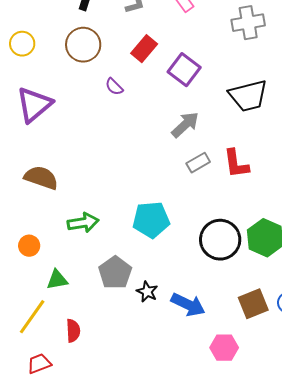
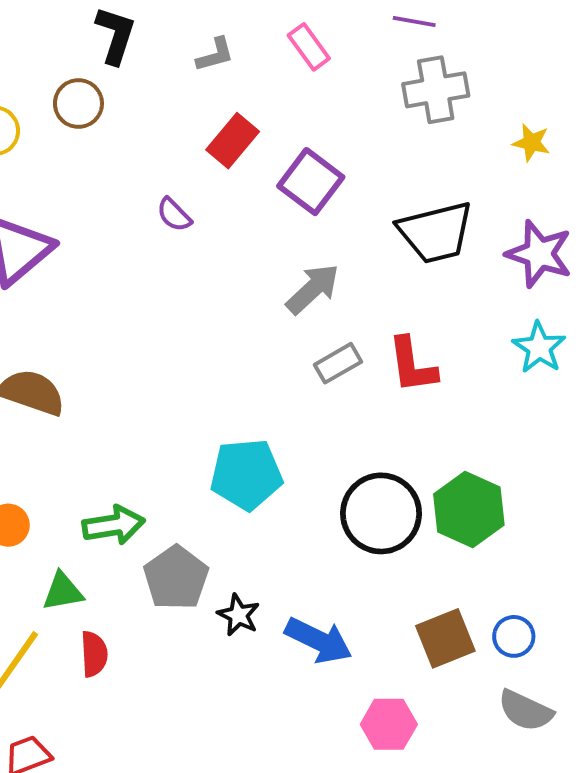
brown circle: (83, 45) -> (78, 104), moved, size x0.7
green arrow: (83, 223) -> (114, 525), moved
red semicircle: (73, 331) -> (94, 654), moved

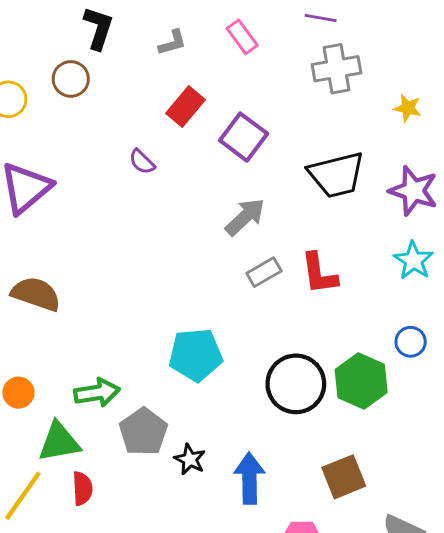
green triangle: (63, 592) -> (59, 442), size x1.4
blue circle: (514, 636) -> (411, 342), moved
blue arrow: (319, 640) -> (249, 478), turned -117

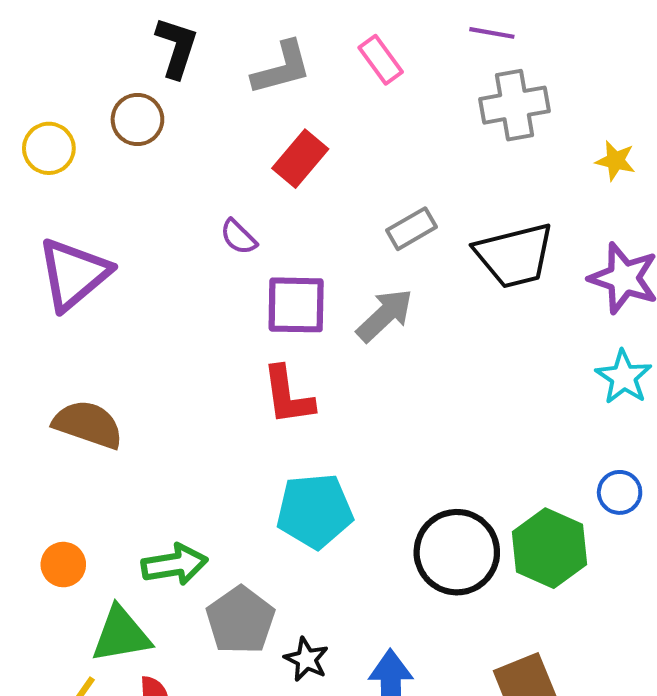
gray L-shape: (172, 43) -> (282, 68), size x1.5
purple square: (244, 137) -> (296, 305), moved, turned -36
gray rectangle: (264, 272) -> (411, 229), moved
red L-shape: (319, 274) -> (288, 396), moved

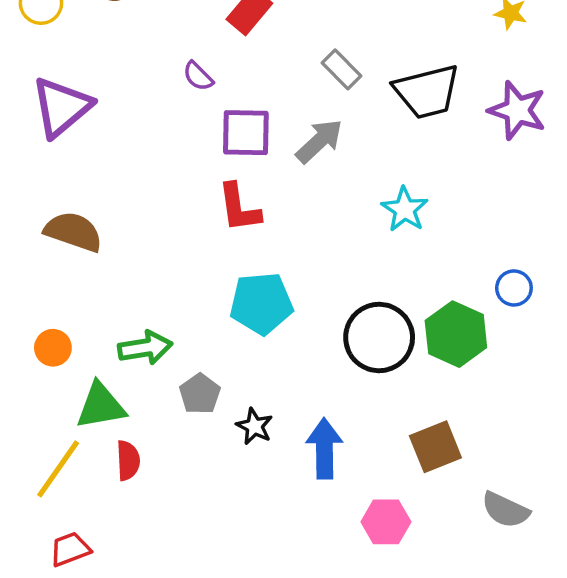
gray rectangle: (411, 229) -> (342, 69), turned 75
cyan star: (624, 377) -> (405, 209), moved
gray pentagon: (240, 620) -> (200, 394), size x0.7

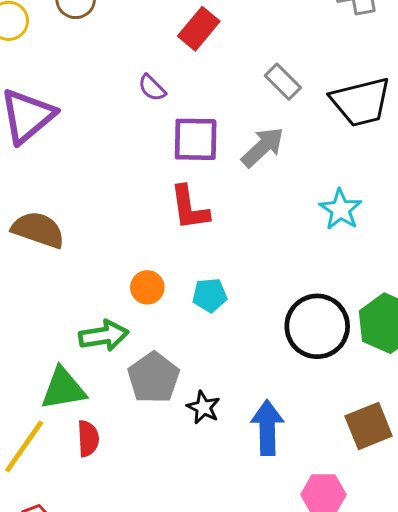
cyan pentagon: (261, 303) -> (210, 295), size x0.6
orange circle: (53, 348) -> (147, 287), moved
gray pentagon: (200, 394) -> (154, 378), size x1.4

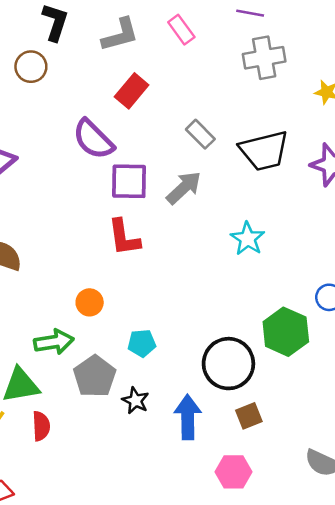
purple semicircle: (152, 88) -> (93, 139), size x1.8
cyan pentagon: (210, 295) -> (142, 343), moved
black circle: (317, 326) -> (228, 364), moved
brown square: (369, 426) -> (249, 416), moved, size x0.7

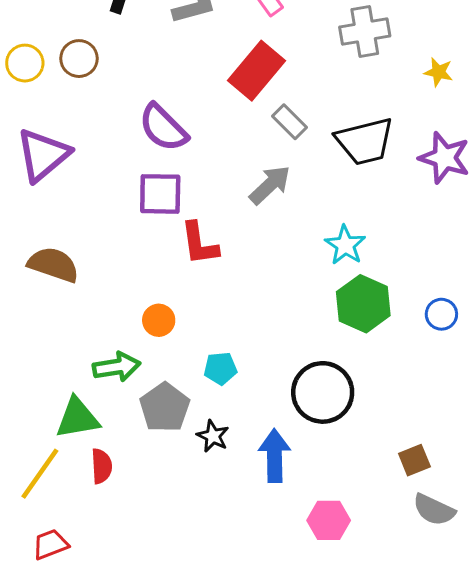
brown circle: (31, 67) -> (79, 59), moved
red rectangle: (132, 91) -> (256, 71), moved, size x1.4
purple square: (129, 181) -> (160, 194), moved
green hexagon: (286, 332) -> (363, 304), moved
brown square: (249, 416) -> (414, 460), moved

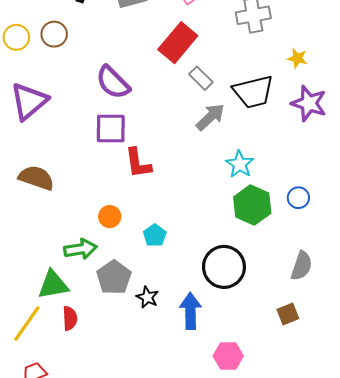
yellow star: (438, 72) -> (297, 58), moved
gray arrow: (270, 185) -> (210, 117), moved
blue circle: (441, 314) -> (298, 198), moved
cyan pentagon: (220, 368) -> (155, 235), moved, turned -30
gray semicircle: (434, 510) -> (302, 266), moved, turned -96

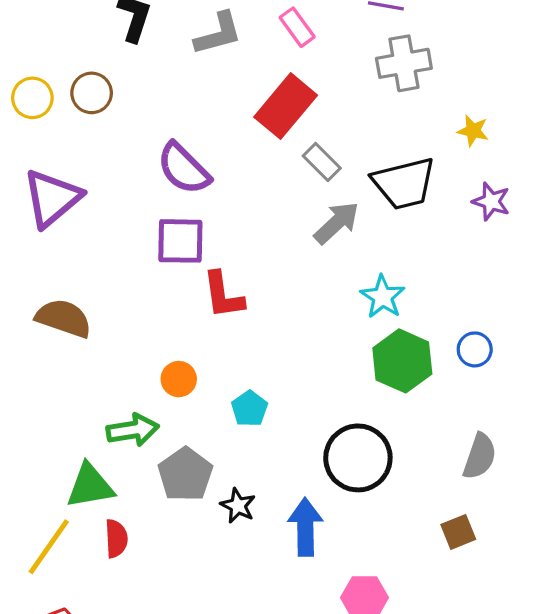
purple star: (309, 103) -> (491, 201), size x0.7

